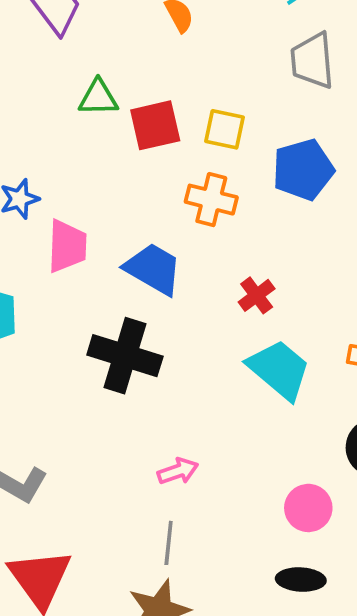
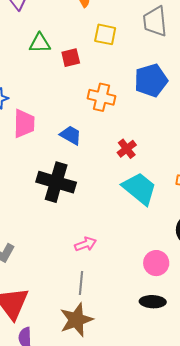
red square: (155, 125) -> (71, 58), size x0.7
yellow square: (224, 129) -> (105, 34), moved
blue trapezoid: (153, 269) -> (71, 135), size x0.7

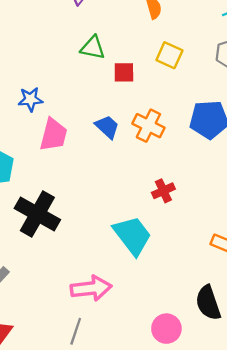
blue trapezoid: (71, 135) -> (107, 127), moved
black cross: (56, 182) -> (37, 214), moved
cyan trapezoid: (139, 188) -> (132, 235), moved
pink arrow: (86, 244) -> (91, 288), size x1.6

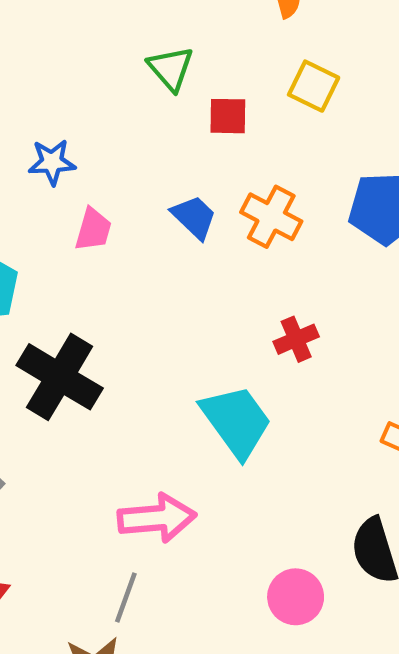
green triangle: (93, 48) -> (171, 68), turned 36
pink trapezoid: (53, 135) -> (93, 230), size x0.7

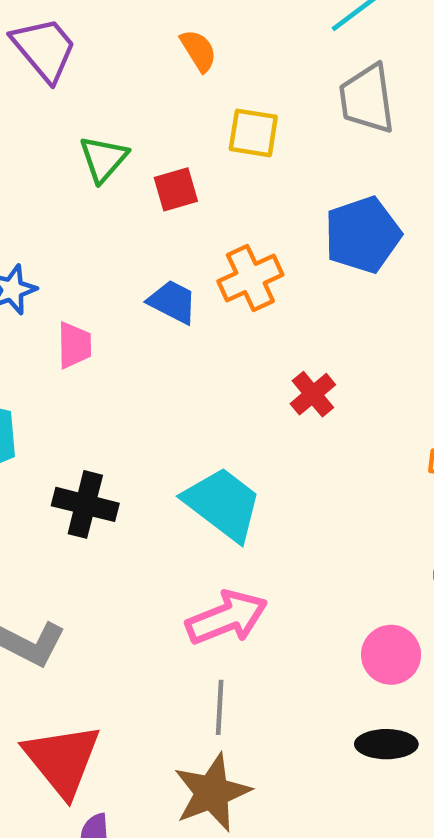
green triangle: (171, 68) -> (103, 159), turned 39
orange cross: (271, 217) -> (250, 278), turned -36
black cross: (60, 377) -> (85, 504), size x0.7
cyan trapezoid: (236, 421) -> (223, 504), moved

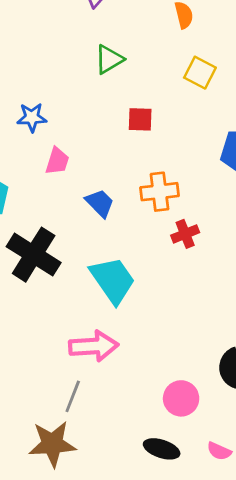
red square: (176, 189) -> (140, 119), moved
orange cross: (250, 278) -> (160, 192), moved
blue trapezoid: (172, 302) -> (100, 203), moved
black cross: (85, 504) -> (34, 255), size x1.4

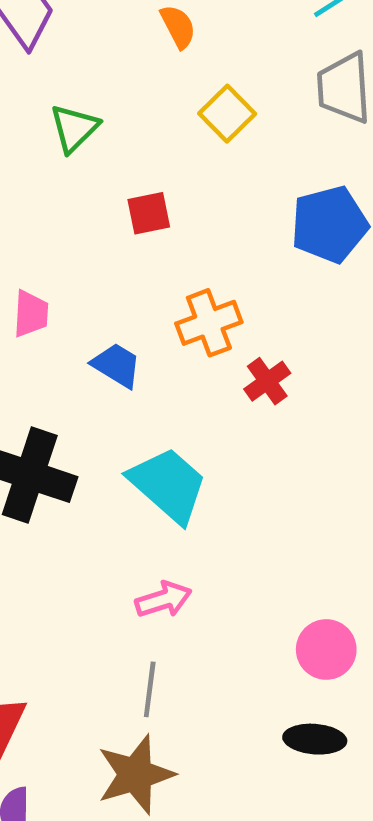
yellow square: (200, 73) -> (227, 114), turned 32
pink arrow: (94, 346) -> (163, 600), size x0.7

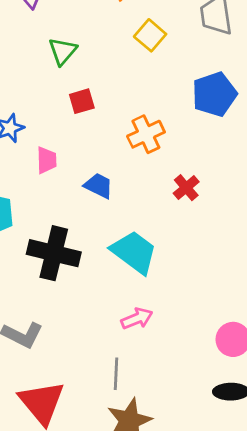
red square: (149, 213) -> (82, 101), moved
orange cross: (209, 323) -> (146, 134), moved
gray line: (150, 689) -> (116, 374), moved

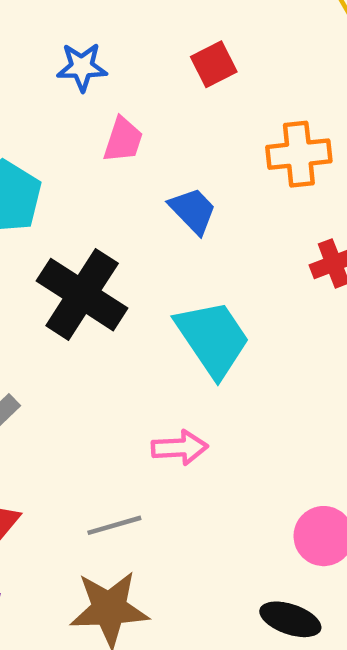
red square: (82, 101) -> (214, 64), turned -30
gray line: (116, 374) -> (114, 525), turned 52

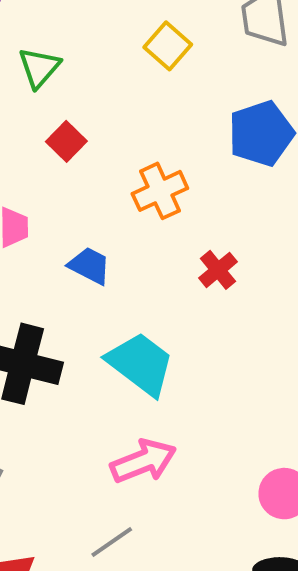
pink arrow: (180, 448) -> (143, 461), size x1.4

